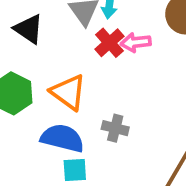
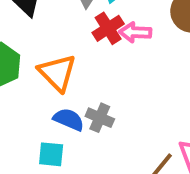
blue semicircle: (62, 138) -> (69, 119), moved, size x0.7

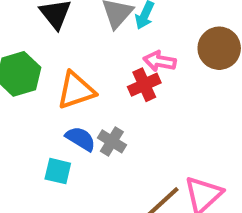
red cross: (108, 28) -> (144, 85), moved
orange triangle: (57, 73) -> (76, 90), turned 48

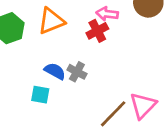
orange triangle: (76, 90) -> (51, 21), moved

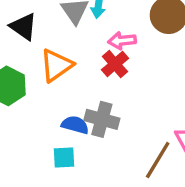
gray cross: (77, 72) -> (102, 119), size x1.4

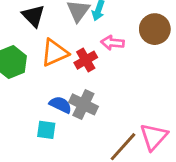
red cross: (115, 64) -> (86, 60), moved

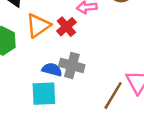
cyan square: (46, 130) -> (44, 94), size x1.5

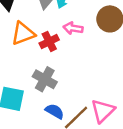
blue semicircle: (52, 70) -> (55, 111), moved

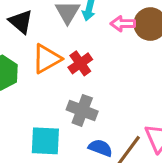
pink arrow: (73, 28) -> (123, 24), moved

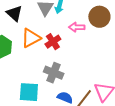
pink arrow: (123, 24) -> (77, 27), moved

